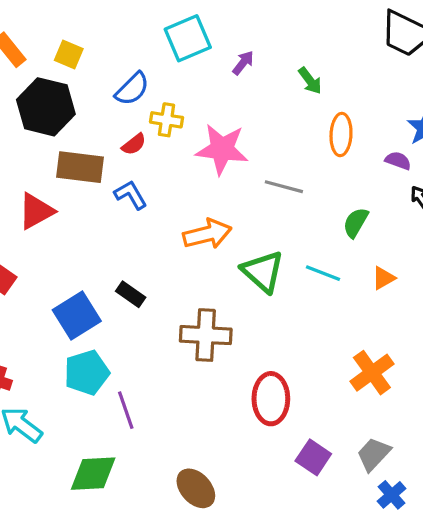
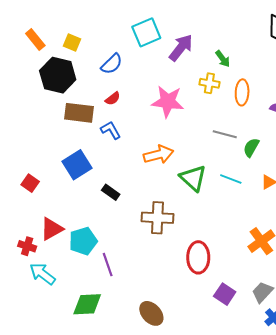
purple arrow: (243, 63) -> (181, 48), size x1.8
yellow cross: (167, 120) -> (209, 83), moved
gray line: (284, 187) -> (225, 134), moved
red triangle: (36, 211) -> (52, 229), moved
blue square: (77, 316) -> (77, 165), moved

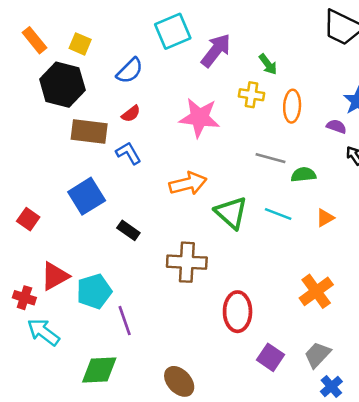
green semicircle: (251, 147) -> (303, 175), turned 54

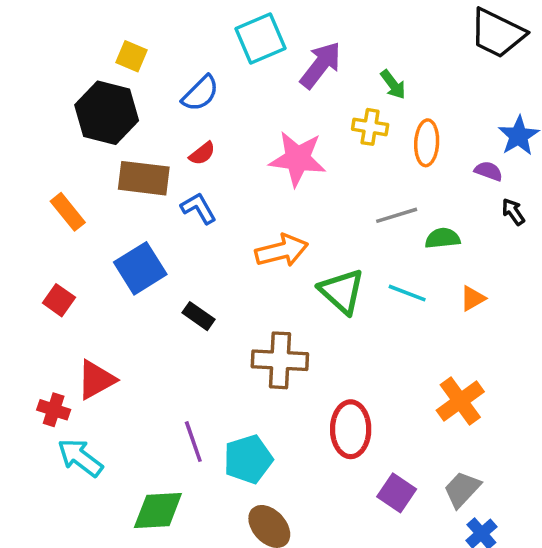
orange rectangle: (35, 40) -> (68, 212), moved
gray line: (270, 158) -> (397, 215), turned -32
cyan pentagon: (94, 291) -> (248, 459), moved

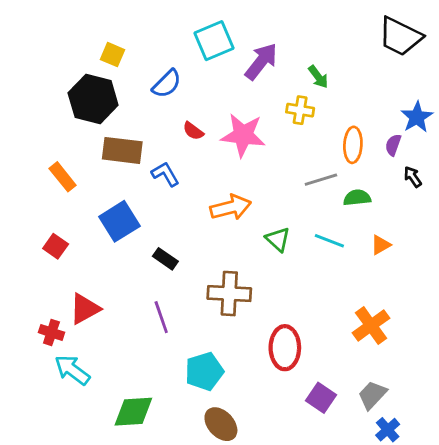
orange ellipse: (427, 143) -> (353, 145), moved
red semicircle: (202, 153) -> (193, 131), moved, turned 75
purple semicircle: (489, 171) -> (393, 145), turned -90
green triangle: (342, 291) -> (278, 239), size x0.7
purple line: (193, 442) -> (161, 317), moved

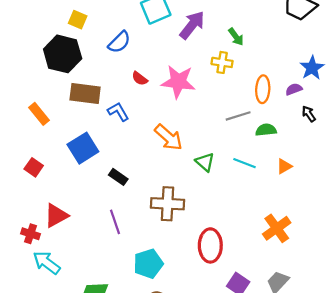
purple semicircle: (393, 145) -> (294, 89), turned 49
orange arrow: (231, 207) -> (169, 137), turned 56

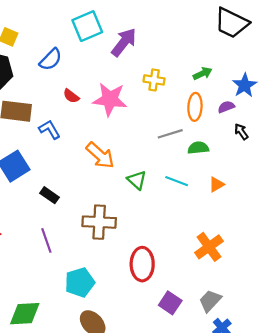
green arrow: (236, 37) -> (203, 73), moved, turned -78

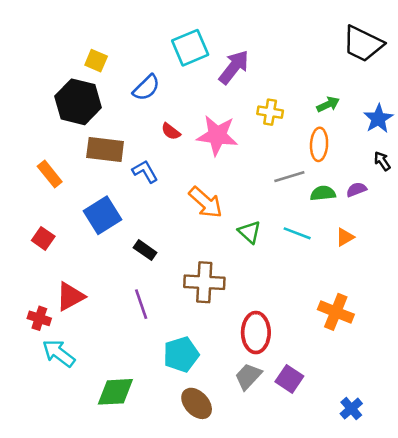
purple semicircle: (226, 107) -> (356, 189), moved
black arrow: (241, 132) -> (382, 161), moved
orange cross: (209, 247) -> (336, 312), turned -32
gray trapezoid: (210, 301) -> (248, 376), moved

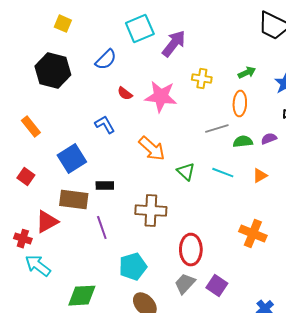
yellow square: (96, 61) -> (63, 24), moved
brown rectangle: (105, 150) -> (74, 200), moved
black rectangle: (145, 250) -> (105, 186), turned -36

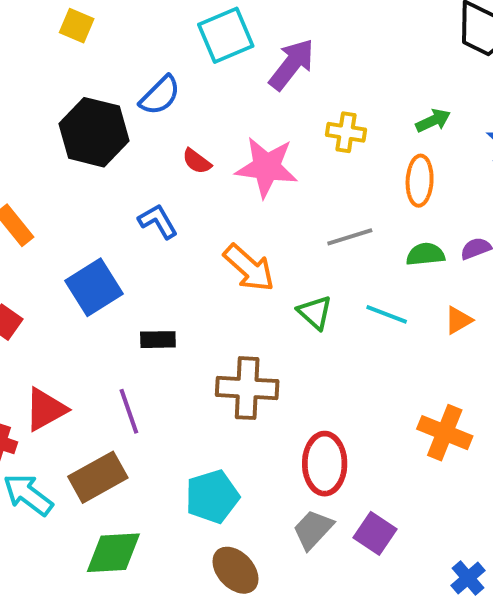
black hexagon: (53, 71) -> (94, 132), moved
gray line: (217, 129) -> (350, 237), moved
brown rectangle: (74, 200) -> (98, 477), moved, turned -36
purple line: (102, 228) -> (129, 411), moved

